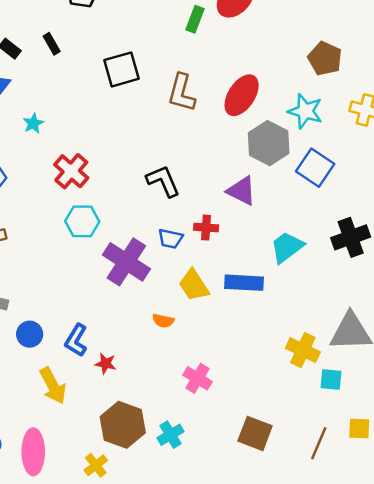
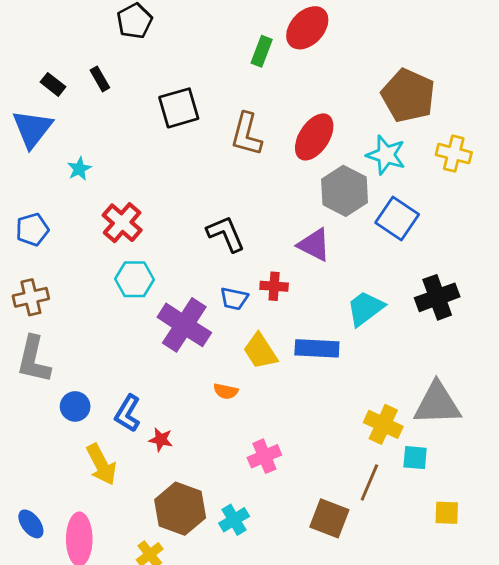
brown pentagon: (325, 58) -> (408, 96), size x1.4
pink cross: (197, 378) -> (264, 456), turned 36
brown line: (319, 443) -> (369, 482), moved

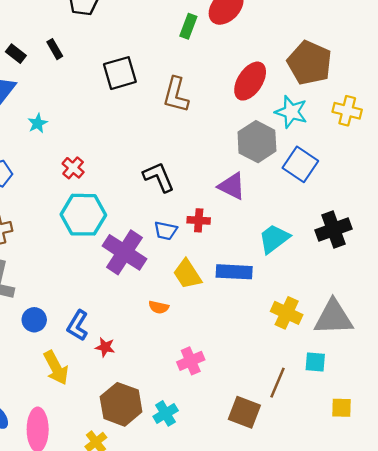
red ellipse: (314, 137) -> (250, 81), moved
red cross: (122, 223) -> (73, 168), size x0.7
cyan hexagon: (135, 279) -> (83, 215), size x1.4
yellow cross: (383, 424) -> (287, 313), moved

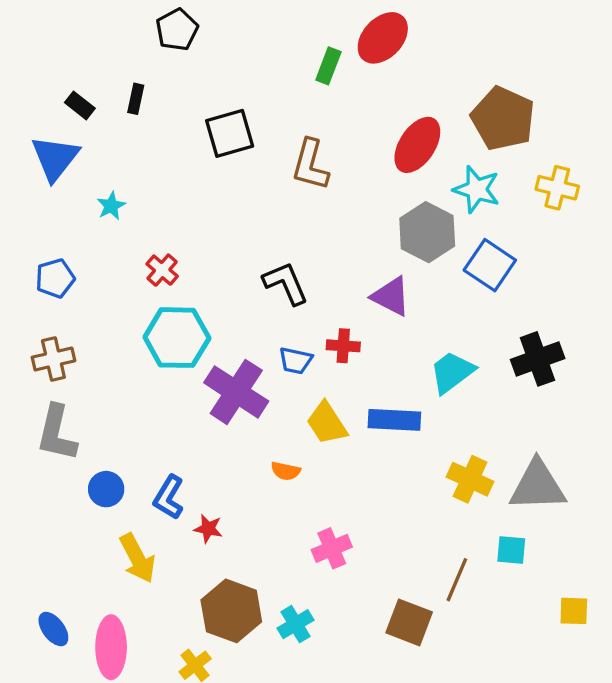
black rectangle: (55, 49) -> (136, 99), turned 42
yellow square: (341, 408) -> (574, 611), moved

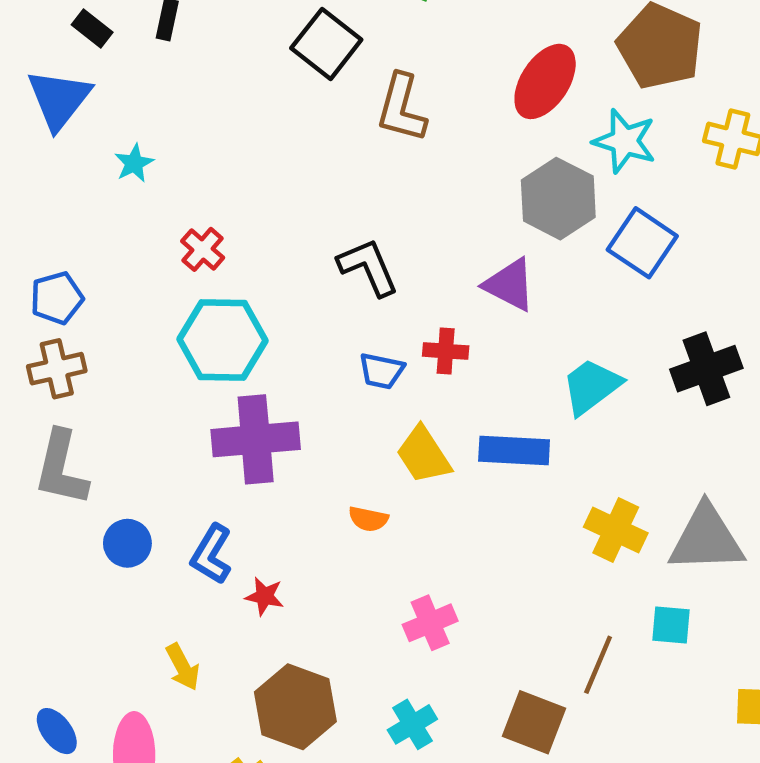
black square: (230, 133) -> (326, 44), moved, turned -36
blue pentagon: (55, 278) -> (57, 298), moved
purple cross: (236, 392) -> (256, 439), moved, turned -38
yellow arrow: (137, 558) -> (183, 667), moved, size x0.7
cyan cross: (295, 624) -> (412, 724), moved

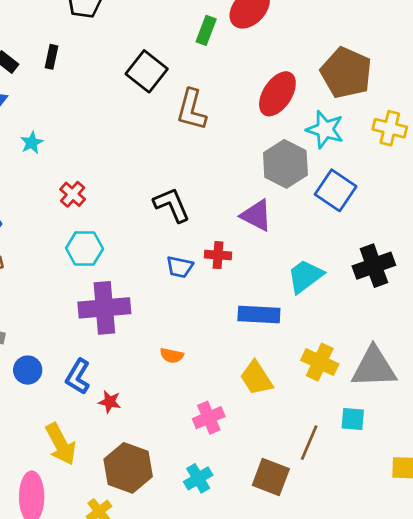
cyan hexagon: (222, 340) -> (85, 248), size x0.7
yellow trapezoid: (424, 455) -> (256, 378), moved
yellow arrow: (183, 667) -> (61, 444), size x1.5

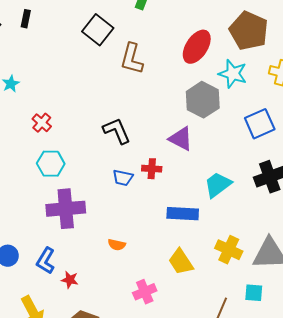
blue square: (336, 190) -> (260, 124), moved, turned 32

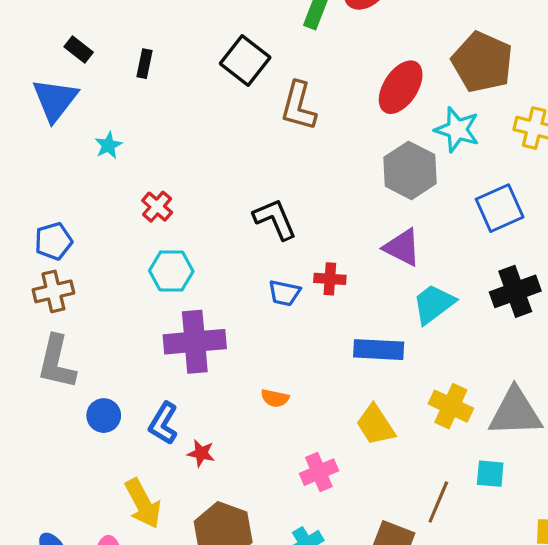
black rectangle: (26, 19) -> (145, 64), moved
purple triangle: (181, 139) -> (402, 247), moved

